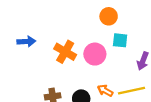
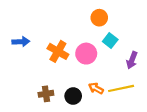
cyan square: (120, 40) -> (110, 41), turned 32

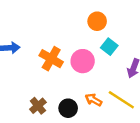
yellow line: (121, 88) -> (121, 100), turned 45
brown cross: (46, 94) -> (38, 106), turned -32

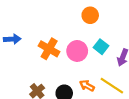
cyan square: (109, 47) -> (101, 47), moved

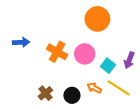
orange circle: (90, 15) -> (97, 19), size x1.5
cyan square: (101, 47) -> (108, 66), moved

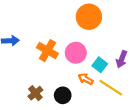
orange arrow: (94, 88) -> (86, 79), moved

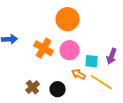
orange circle: (89, 17) -> (68, 19), moved
cyan square: (100, 65) -> (92, 61), turned -32

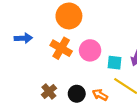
orange circle: (68, 19) -> (69, 16), moved
orange arrow: (79, 74) -> (100, 95), moved

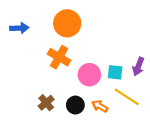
blue arrow: (23, 38) -> (19, 28), moved
pink circle: (90, 50) -> (89, 75), moved

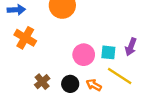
orange cross: (59, 57) -> (25, 38), moved

